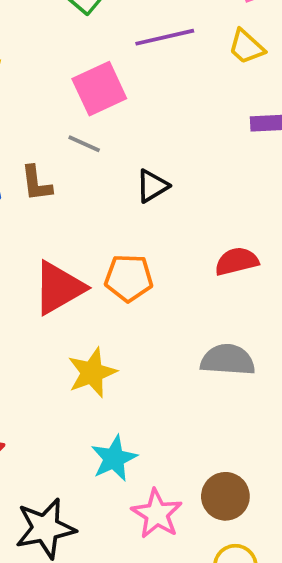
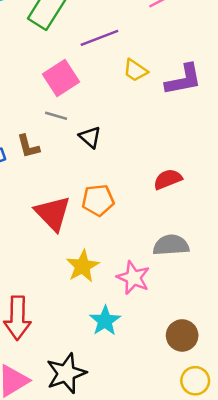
yellow trapezoid: (246, 47) -> (135, 70), moved
black triangle: (152, 186) -> (90, 137), moved, turned -40
red triangle: (59, 288) -> (53, 213), turned -36
pink star: (157, 514) -> (133, 278), moved

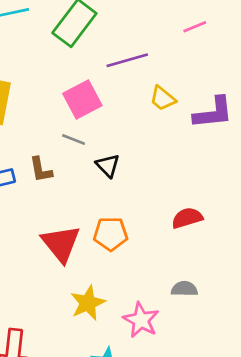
gray semicircle: (171, 245) -> (184, 289), size x0.7

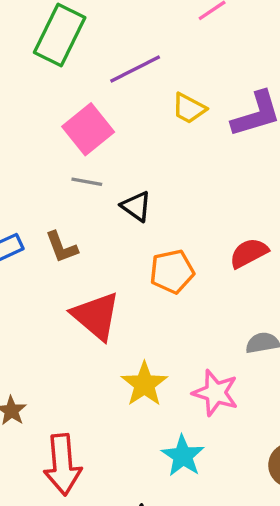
brown L-shape: (41, 170) -> (61, 247), moved
orange pentagon: (111, 234) -> (172, 271), moved

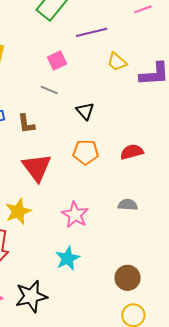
pink square: (88, 129) -> (57, 60), size x0.7
black triangle: (136, 206) -> (85, 111), moved
yellow star: (144, 384) -> (18, 211), moved
pink star: (215, 393) -> (75, 215), moved

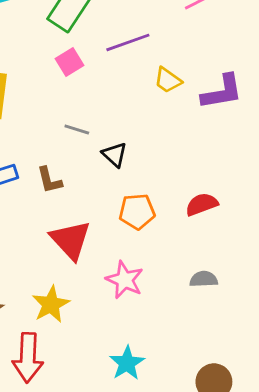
pink square: (57, 60) -> (69, 62), moved
black triangle: (85, 111) -> (115, 155), moved
pink star: (75, 215) -> (125, 280), moved

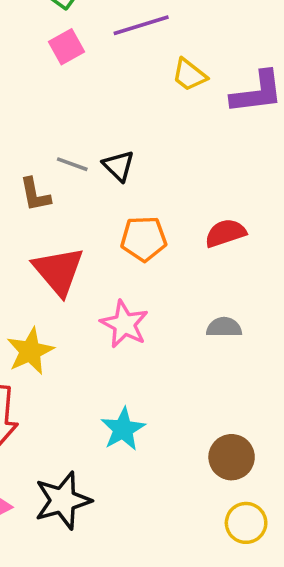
gray line: (77, 130) -> (72, 164), moved

